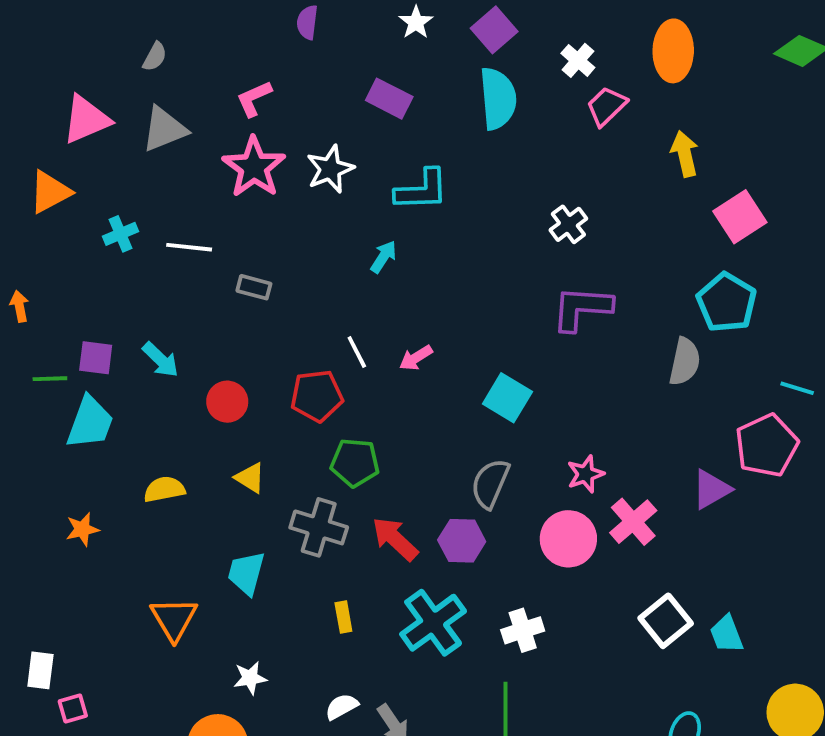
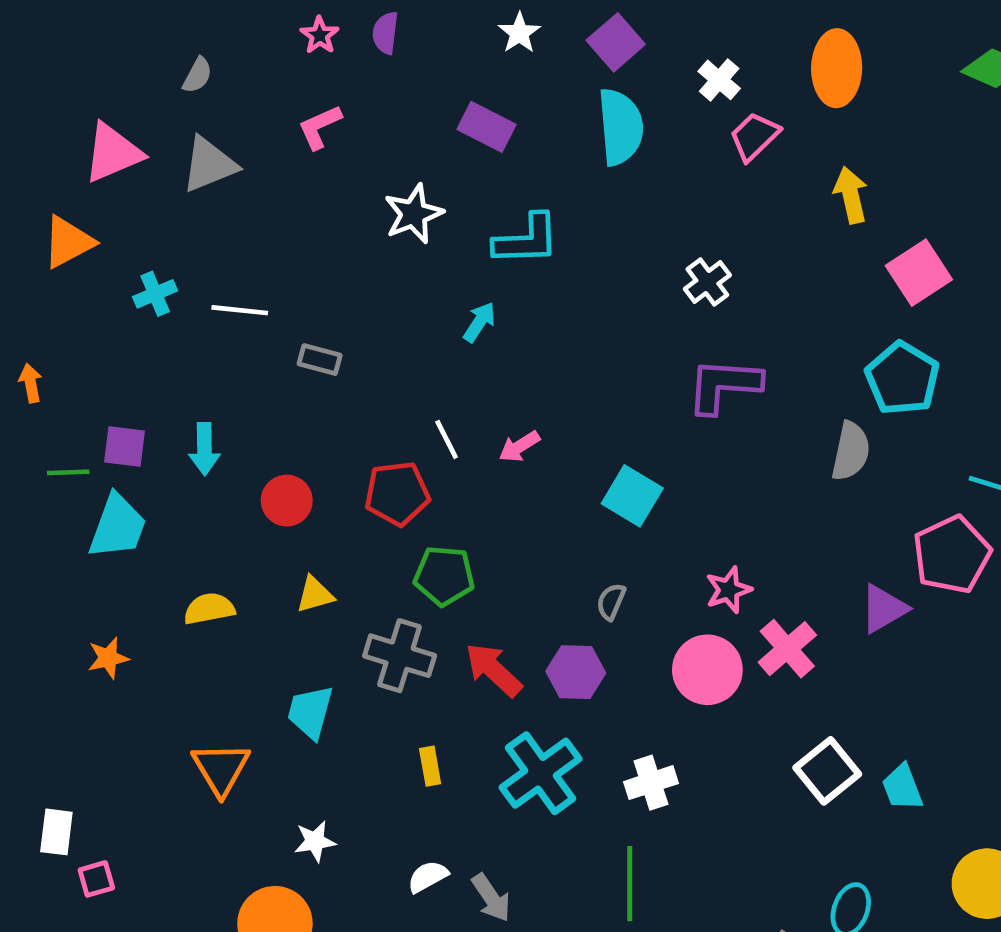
pink star: (254, 167) -> (320, 35), moved, size x0.5
cyan arrow: (161, 360) -> (204, 449), turned 45
yellow triangle: (250, 478) -> (315, 595), turned -48
gray semicircle: (490, 484) -> (611, 602), size x0.6

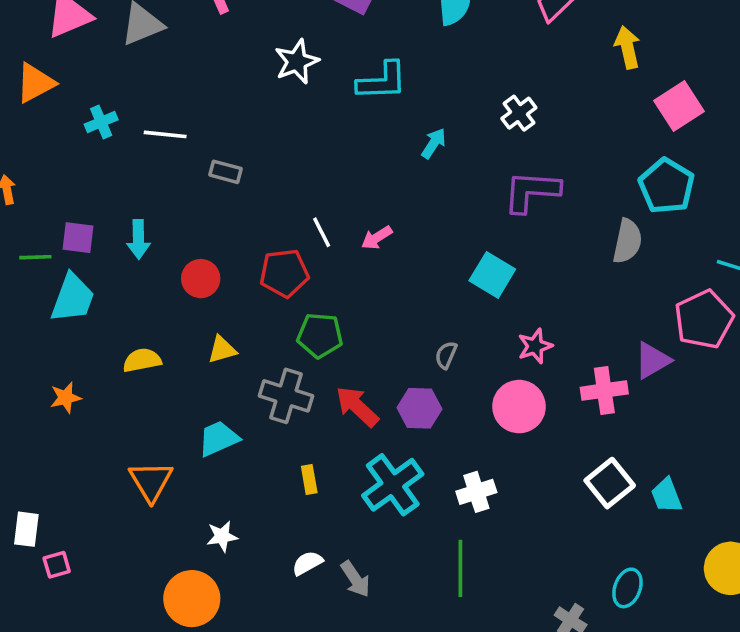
cyan arrow: (479, 322) -> (434, 143), moved
cyan square: (632, 496) -> (492, 275), moved
pink cross: (787, 649) -> (604, 391), moved, turned 33
cyan trapezoid: (310, 712) -> (218, 439), turned 51

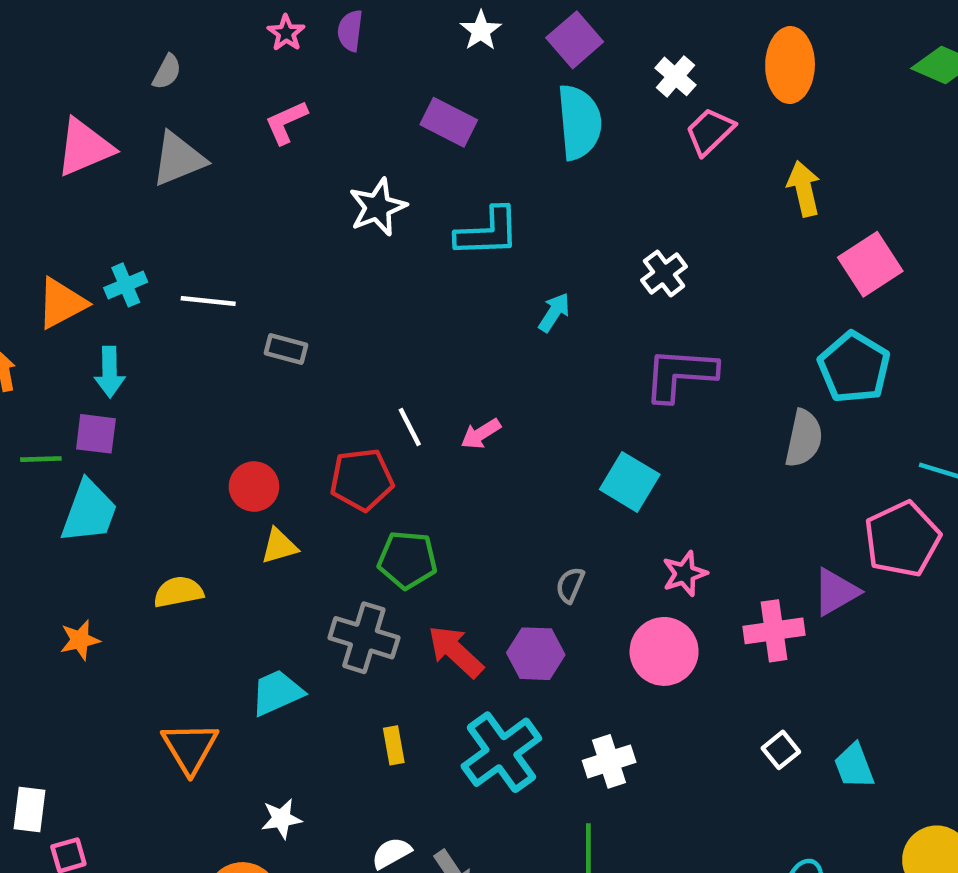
orange triangle: (35, 83) -> (62, 303), moved
cyan arrow: (138, 239) -> (110, 372), moved
yellow triangle: (222, 350) -> (279, 546), moved
white square: (610, 483) -> (781, 750), size x0.6

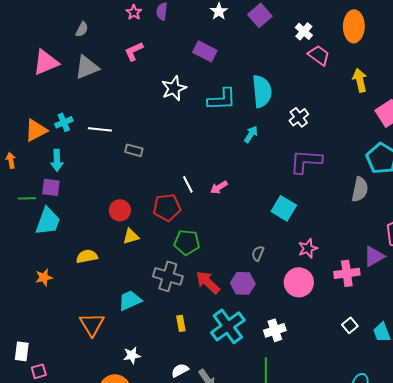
cyan semicircle: (579, 122) -> (262, 91), moved
pink trapezoid: (710, 131) -> (319, 55), turned 80

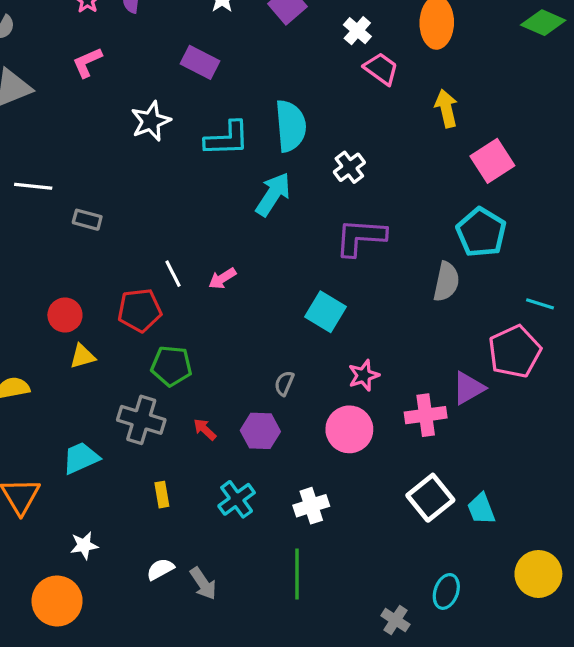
cyan arrow: (251, 134) -> (273, 194), size x1.6
red arrow: (208, 282) -> (205, 429), size x0.6
white square: (350, 325) -> (430, 498), size x1.8
cyan cross: (228, 326) -> (237, 499), size x0.7

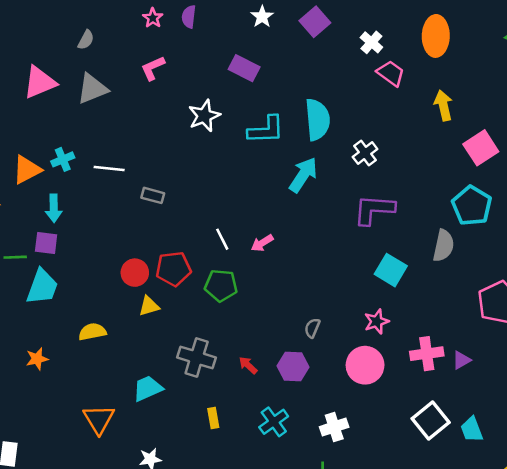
red pentagon: (140, 310) -> (173, 269), moved
cyan square: (326, 312) -> (391, 270), moved
green pentagon: (171, 366) -> (221, 285), moved
purple triangle: (469, 388) -> (461, 360), moved, size x0.7

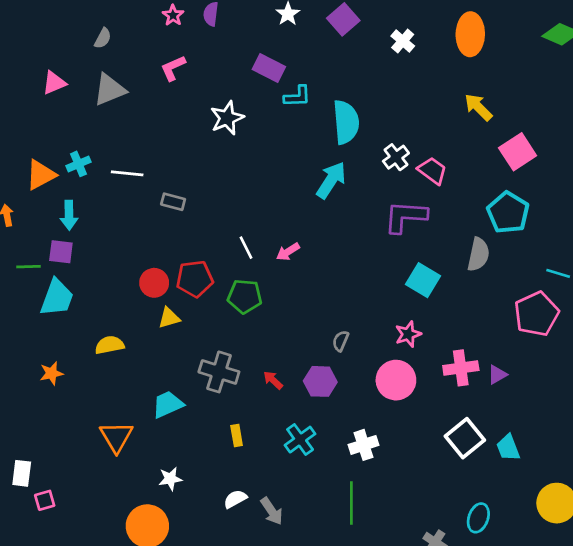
pink trapezoid: (391, 73) -> (432, 171), moved
pink triangle: (40, 82) -> (54, 83), size x0.7
yellow arrow: (443, 105) -> (478, 107), turned -32
cyan L-shape: (266, 130) -> (297, 96), moved, size x0.7

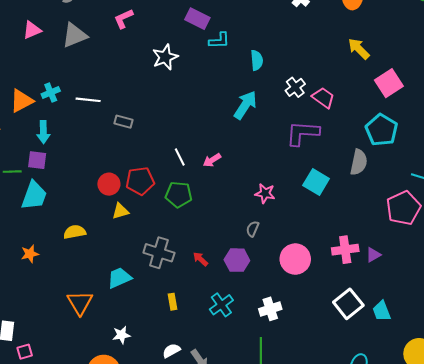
cyan semicircle: (346, 122) -> (257, 60), size x0.6
pink star: (408, 334) -> (265, 193), moved, turned 30

